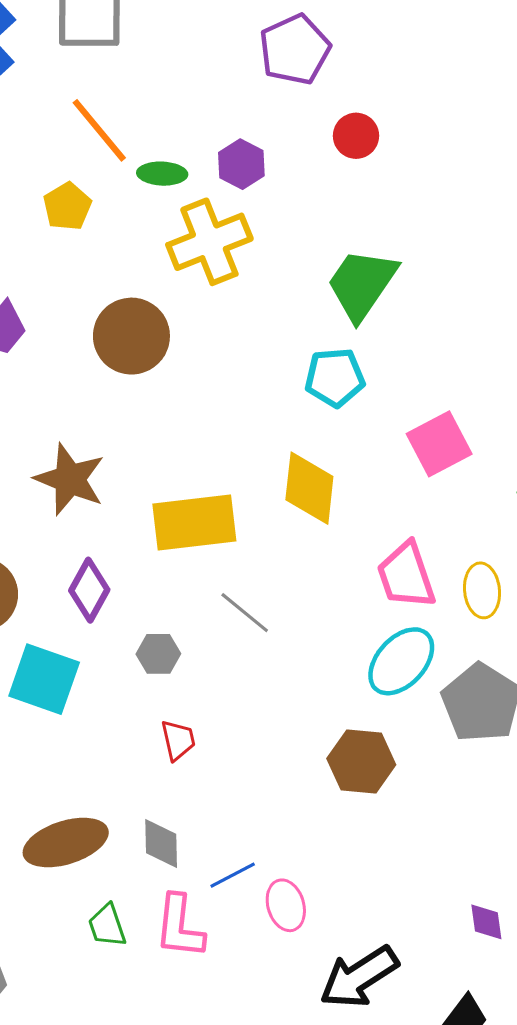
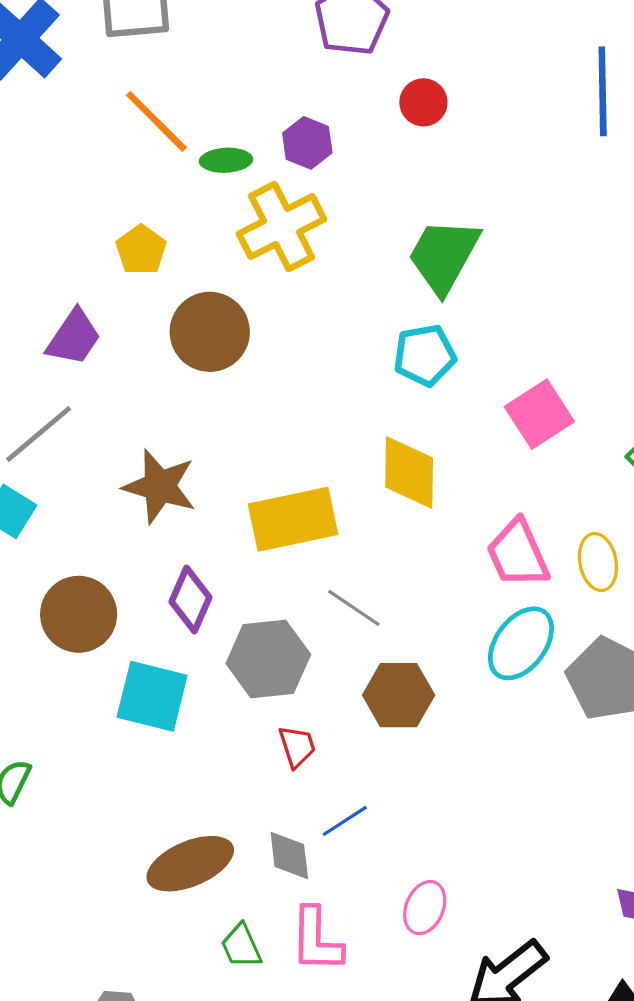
yellow pentagon: (67, 206) -> (141, 250), moved
gray hexagon: (158, 654) -> (268, 659), size x1.8
brown hexagon: (361, 762) -> (399, 695), moved
blue line: (233, 875) -> (345, 821), moved
pink ellipse: (286, 905) -> (425, 908), turned 45

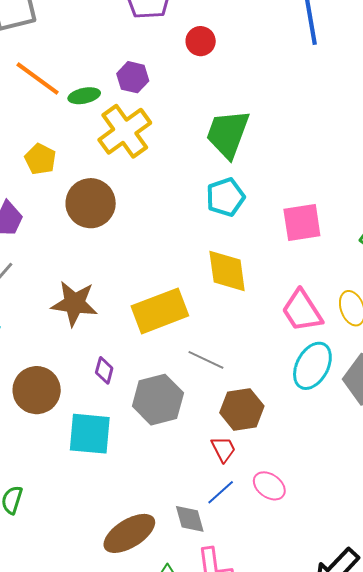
pink square: (539, 414) -> (302, 223), turned 33
purple diamond: (190, 600) -> (104, 370), size x0.7
red trapezoid: (297, 747) -> (223, 449), moved
pink ellipse: (425, 908) -> (269, 486), moved, turned -68

